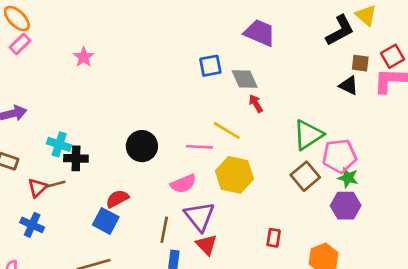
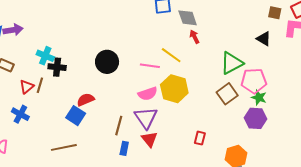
black triangle: (349, 85) -> (264, 39), moved
brown line: (55, 184) -> (40, 85), turned -63
pink semicircle: (183, 184) -> (148, 94), moved

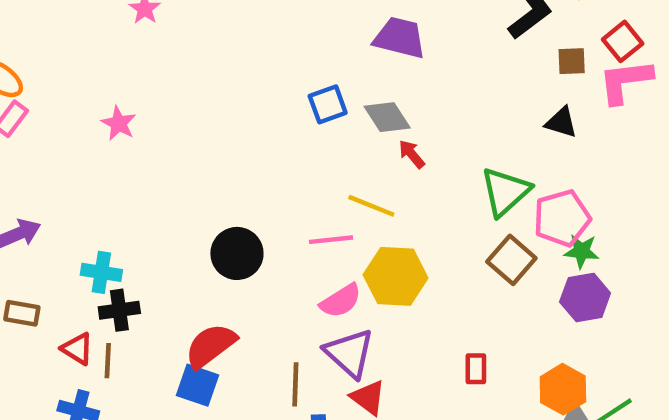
black cross: (57, 67) -> (119, 310), moved
brown line: (40, 85) -> (108, 361), moved
red triangle: (27, 87) -> (77, 349), turned -35
red semicircle: (86, 100) -> (210, 346), size x1.4

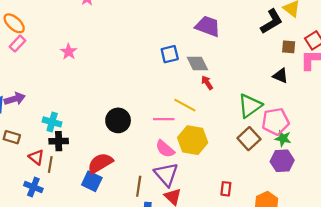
pink semicircle: (341, 301) -> (165, 149), turned 66

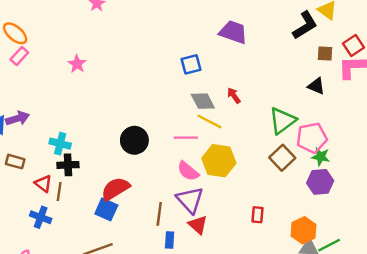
gray diamond: (197, 64) -> (203, 101), moved

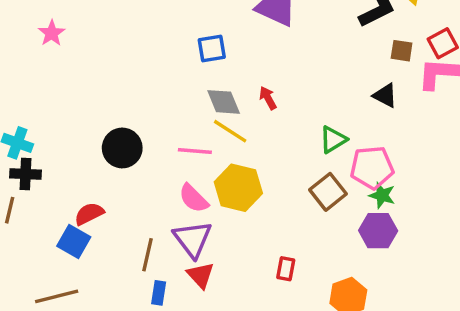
green triangle: (282, 121) -> (333, 140), size x0.7
red semicircle: (115, 189) -> (89, 214), size x0.7

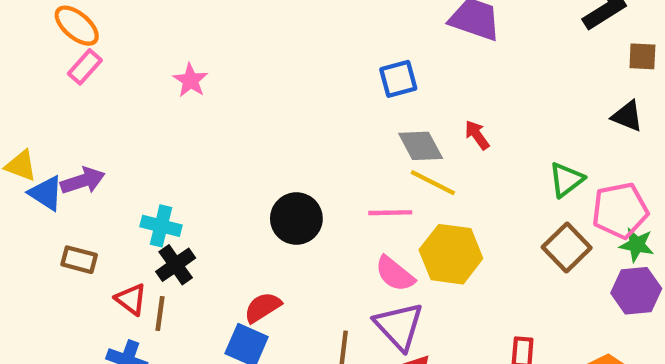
black cross: (26, 174) -> (176, 265), turned -32

